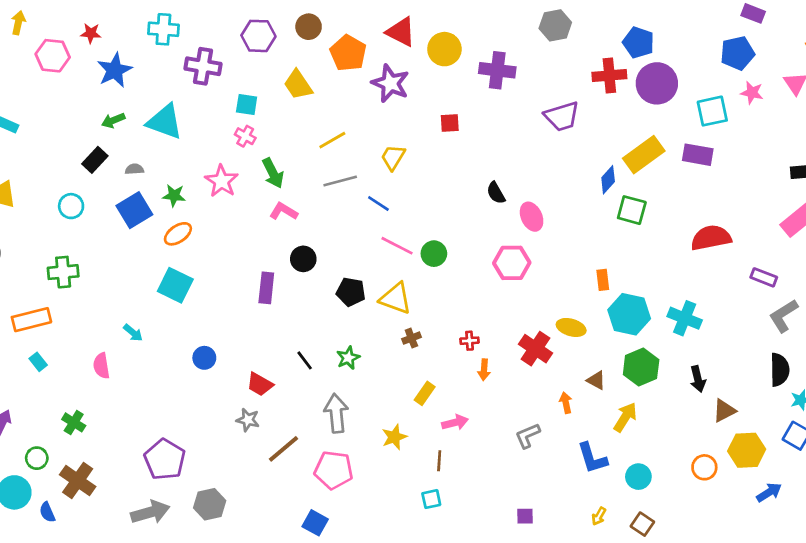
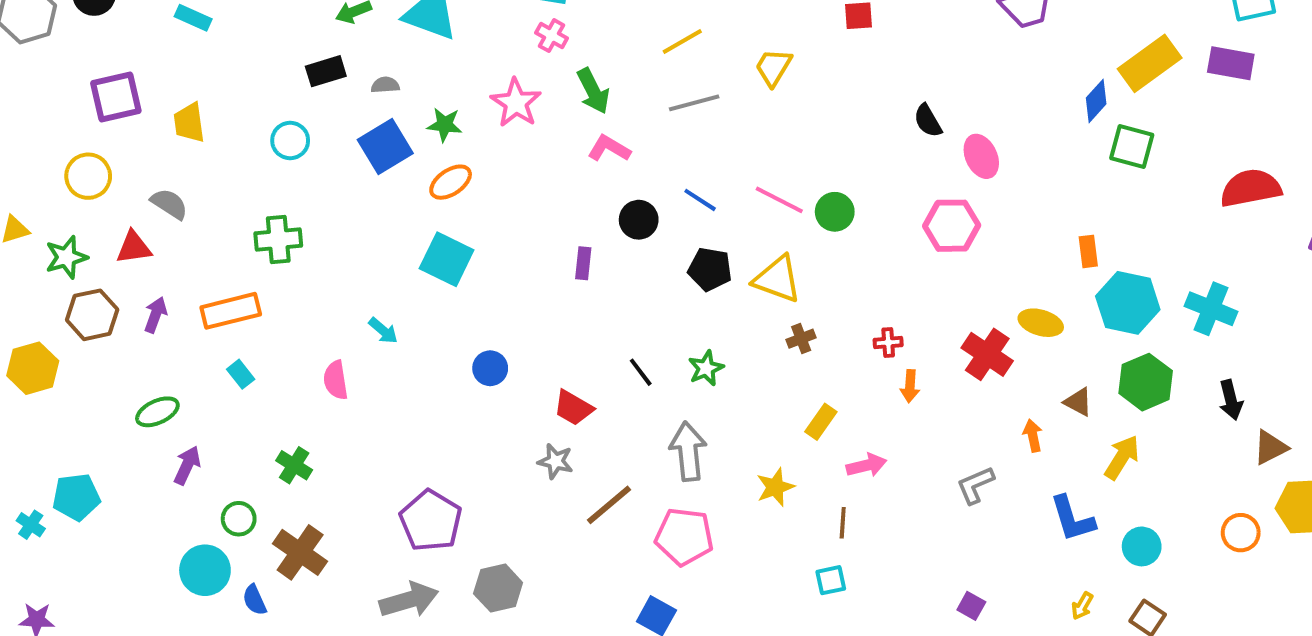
black rectangle: (95, 160) -> (326, 71), turned 30
blue line: (378, 203) -> (700, 200), moved
purple rectangle: (266, 288) -> (583, 263), size x0.7
purple square: (525, 516) -> (971, 606), turned 30

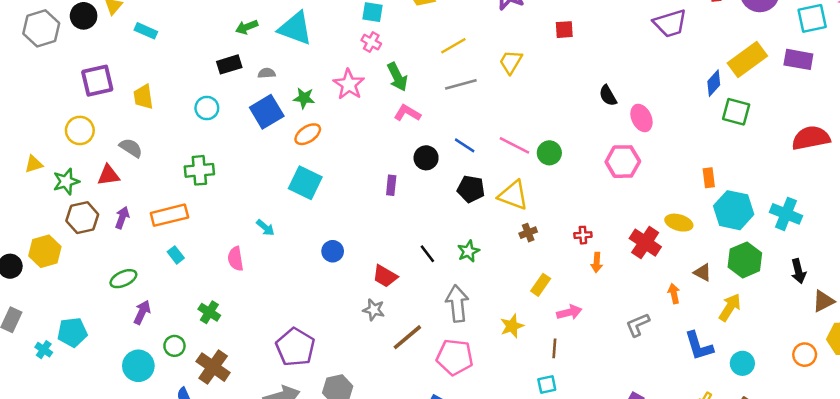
cyan circle: (205, 570) -> (138, 366), moved

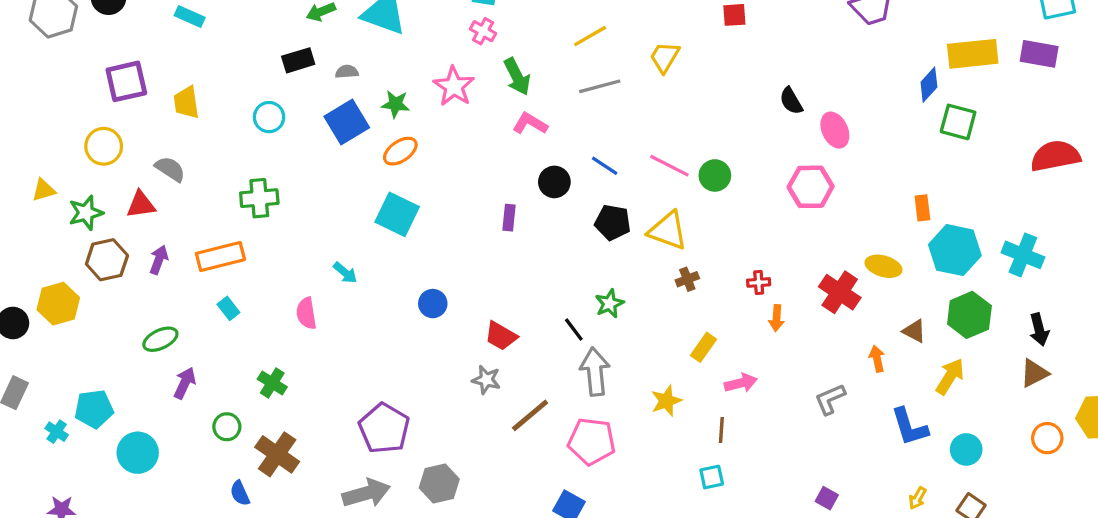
yellow rectangle: (747, 59) -> (973, 54), turned 30
black line: (427, 254) -> (574, 329), moved
brown triangle: (823, 301) -> (1034, 373), moved
cyan circle: (138, 366) -> (138, 453), moved

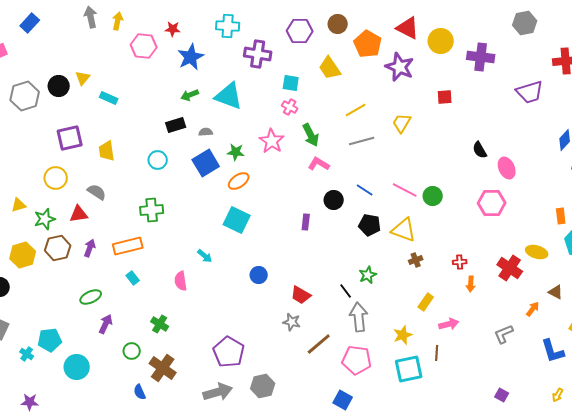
yellow hexagon: (58, 304) -> (23, 255), moved
orange arrow: (877, 359) -> (533, 309), turned 49
cyan square: (712, 477) -> (409, 369), moved, size x1.8

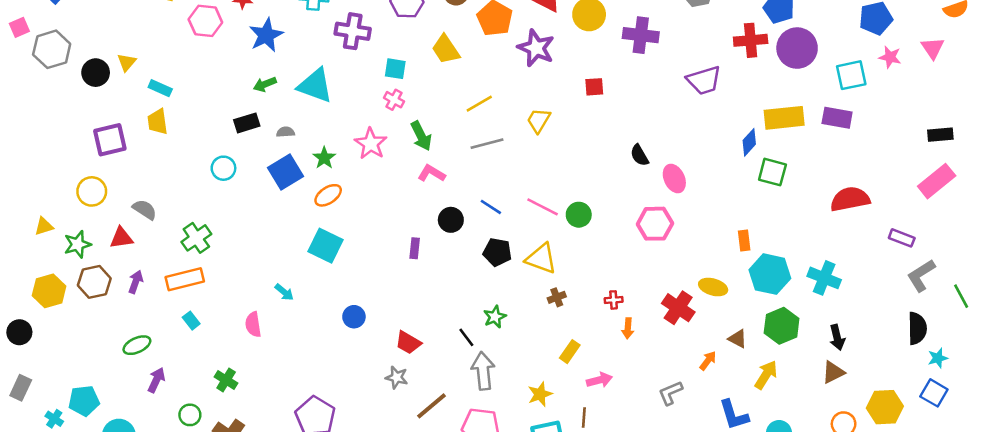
gray hexagon: (25, 96) -> (52, 49), moved
yellow trapezoid: (107, 151) -> (158, 122), moved
green star: (236, 152) -> (324, 158), turned 30
green cross: (152, 210) -> (196, 238), moved, turned -30

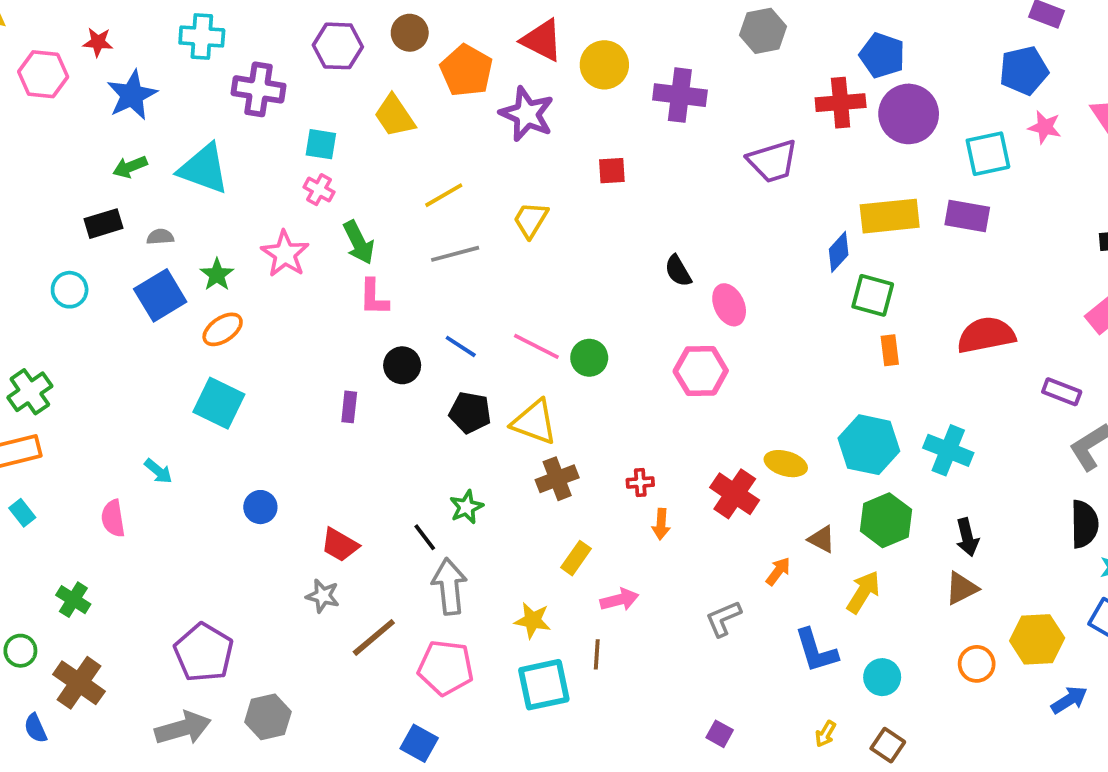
pink L-shape: (431, 173) -> (374, 297), turned -120
orange rectangle: (744, 241) -> (890, 350), moved
brown cross: (557, 297) -> (557, 479), size x1.5
yellow star: (540, 394) -> (533, 620), turned 30

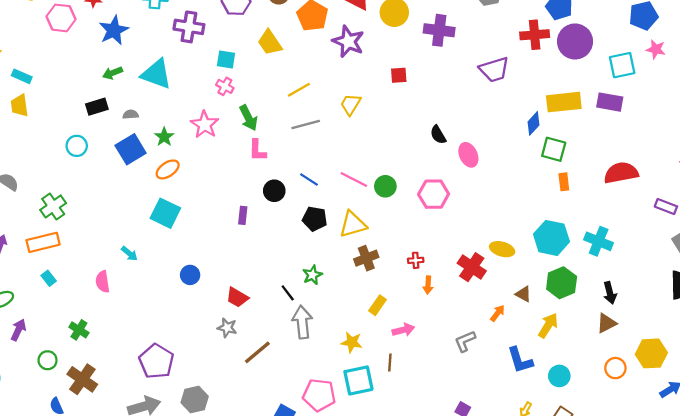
pink hexagon: (701, 371) -> (434, 194), moved
yellow triangle: (534, 422) -> (353, 224), turned -36
pink pentagon: (446, 668) -> (319, 395), moved

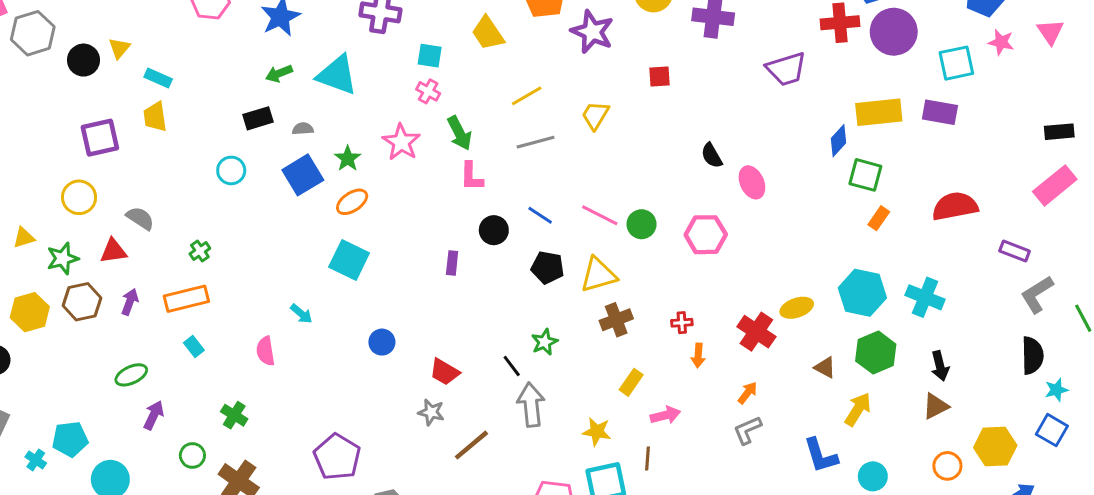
orange rectangle: (564, 182) -> (879, 218), turned 42
green cross: (53, 206) -> (200, 251), size x0.6
yellow ellipse: (502, 249) -> (797, 308), turned -35
orange arrow: (498, 313) -> (747, 393), moved

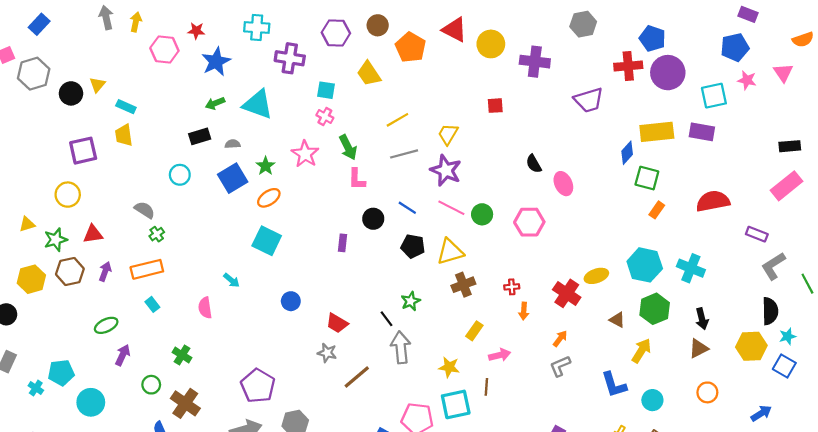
purple star: (592, 32) -> (446, 170), moved
gray semicircle: (140, 218) -> (145, 210), moved
yellow hexagon: (995, 447) -> (751, 346), moved

